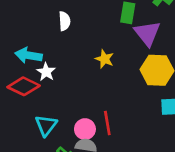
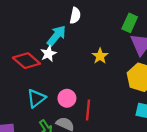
cyan arrow: (29, 55) -> (56, 36), moved, turned 105
pink circle: (85, 129) -> (67, 98), moved

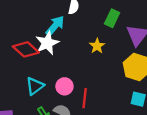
green rectangle: (130, 23) -> (112, 18), moved
white star: (48, 54) -> (47, 43), size x1.5

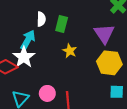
green rectangle: (112, 18) -> (62, 24), moved

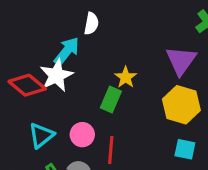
green rectangle: (62, 24) -> (111, 100), moved

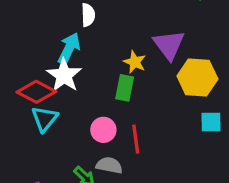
purple triangle: (181, 61) -> (169, 45), moved
cyan triangle: (41, 135) -> (45, 119), moved

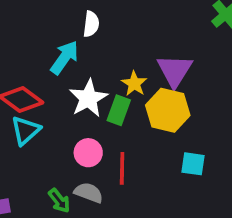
white star: (64, 75) -> (88, 98), moved
yellow hexagon: (197, 78) -> (168, 110), moved
cyan square: (211, 122) -> (193, 164), moved

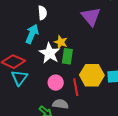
purple triangle: (175, 71) -> (91, 17), moved
yellow star: (134, 84) -> (61, 42), moved
yellow hexagon: (168, 110) -> (92, 75), moved

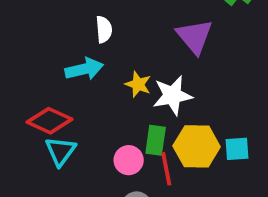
cyan arrow: (32, 34) -> (84, 69), turned 54
white star: (50, 53) -> (172, 95), moved, turned 30
green rectangle: (67, 56) -> (156, 140), moved

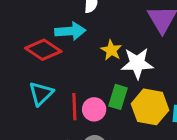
red diamond: (49, 121) -> (43, 50), moved
red line: (166, 169) -> (74, 107), moved

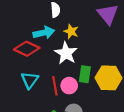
yellow star: (111, 50) -> (71, 31), moved
white star: (137, 63) -> (66, 53), moved, turned -30

